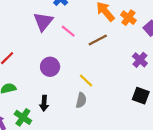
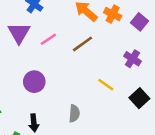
pink line: (68, 31) -> (48, 39), turned -64
yellow line: (86, 81) -> (106, 85), moved
black square: (141, 96) -> (139, 98), turned 36

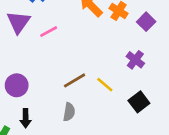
brown line: (83, 44) -> (75, 80), moved
purple circle: (34, 82) -> (17, 85), moved

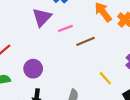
brown line: (75, 80) -> (86, 41), moved

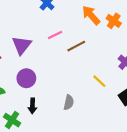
purple triangle: (42, 17) -> (22, 45), moved

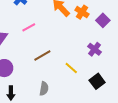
brown line: (76, 46) -> (42, 56), moved

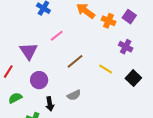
orange cross: (82, 12) -> (108, 21), moved
gray semicircle: (44, 89) -> (74, 95), moved, turned 64

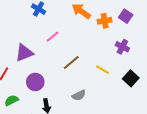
orange cross: (108, 21) -> (105, 21), turned -32
purple triangle: (29, 51) -> (24, 53), turned 42
gray semicircle: (74, 95) -> (79, 95), moved

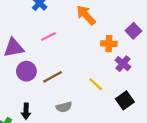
orange cross: (105, 21) -> (109, 44), moved
brown line: (71, 62) -> (53, 77), moved
purple circle: (35, 82) -> (26, 71), moved

